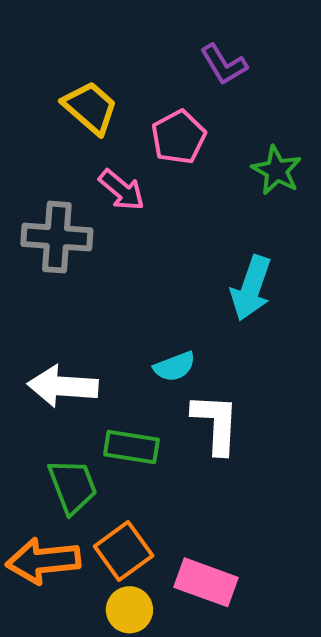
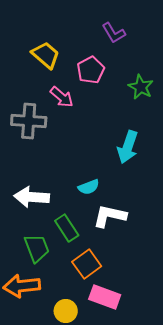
white L-shape: (216, 423) -> (110, 216), turned -80
green rectangle: (131, 447) -> (67, 228), turned 48
orange square: (124, 551) -> (87, 264), moved

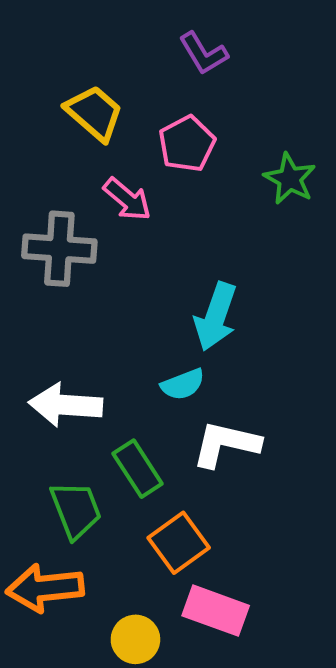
purple L-shape: (114, 33) -> (203, 53), moved
cyan arrow: (128, 147) -> (216, 317), moved

